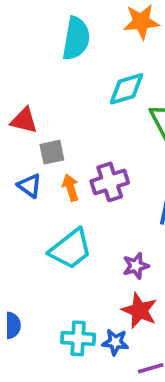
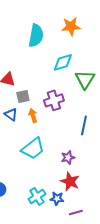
purple cross: (110, 182) -> (54, 100), moved
cyan cross: (78, 338) -> (37, 196), turned -36

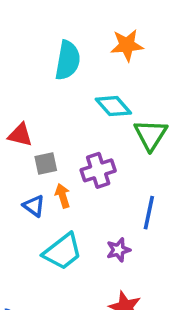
cyan diamond: (63, 62) -> (113, 106), turned 65
blue triangle: (11, 114) -> (34, 206), moved
purple star: (68, 157) -> (118, 250), moved

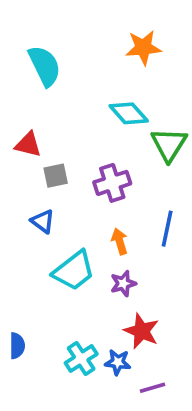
cyan semicircle: (68, 60) -> (45, 66), moved, turned -36
orange arrow: (63, 196) -> (120, 241), moved
purple star: (118, 250) -> (123, 284), moved

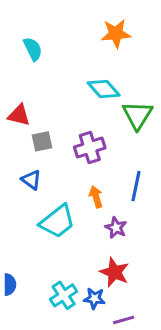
cyan semicircle: (45, 66) -> (33, 49), size x0.7
purple star: (123, 284) -> (116, 228), moved, turned -30

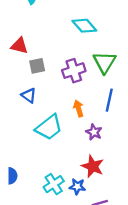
green triangle: (138, 115) -> (105, 62), moved

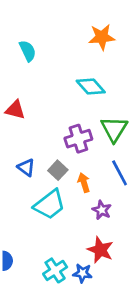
gray square: (37, 66) -> (58, 170), moved, turned -35
blue line: (109, 100) -> (120, 173), turned -40

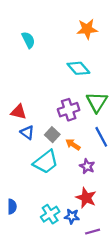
red triangle: (15, 110) -> (19, 112), moved
orange arrow: (84, 183) -> (73, 144), turned -40

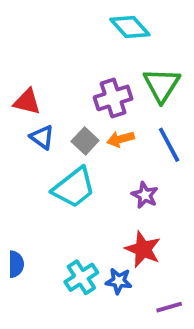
orange arrow: (73, 144) -> (121, 139), moved, turned -48
purple line: (93, 232) -> (169, 307), moved

